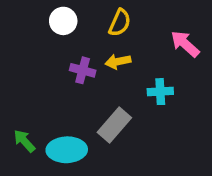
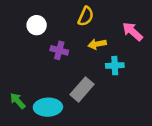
white circle: (63, 21) -> (37, 25), moved
yellow arrow: (118, 62) -> (97, 44), moved

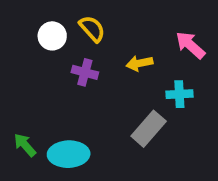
yellow semicircle: (86, 16) -> (92, 29), moved, turned -66
cyan cross: (115, 66) -> (179, 94), moved
gray rectangle: (82, 89) -> (149, 129), moved

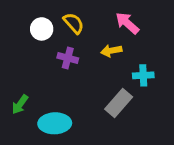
pink arrow: (190, 45) -> (127, 23), moved
green arrow: (25, 145) -> (20, 104), moved, turned -102

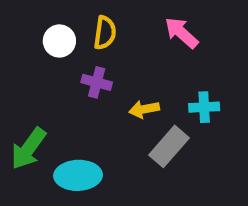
yellow semicircle: (74, 23) -> (105, 33), turned 50
yellow arrow: (111, 51) -> (144, 109), moved
green arrow: (20, 104) -> (28, 148), size x1.5

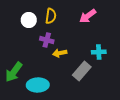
pink arrow: (181, 33) -> (88, 16), turned -78
yellow arrow: (144, 109) -> (60, 53), moved

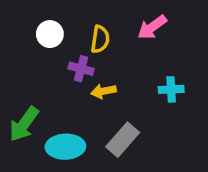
yellow semicircle: (51, 16) -> (100, 39), moved
gray rectangle: (82, 71) -> (123, 140), moved

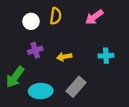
yellow semicircle: (100, 39) -> (56, 16), moved
purple cross: (81, 69) -> (35, 50), moved, turned -32

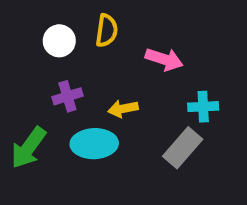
pink arrow: (94, 17) -> (164, 59), moved, turned -126
gray rectangle: (76, 87) -> (183, 148), moved
cyan ellipse: (41, 91) -> (94, 144), moved

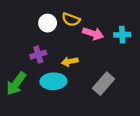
yellow semicircle: (107, 31) -> (71, 20), moved, turned 102
white circle: (59, 41) -> (48, 23), moved
cyan cross: (203, 107) -> (122, 35), moved

